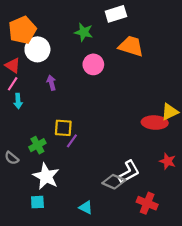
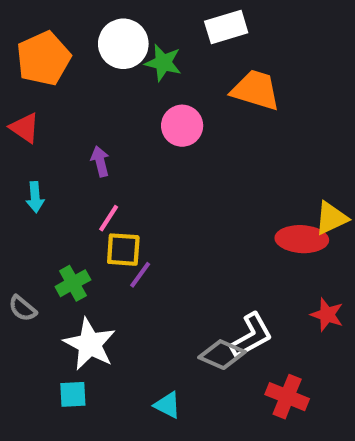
white circle: (37, 49) -> (123, 44), moved
pink line: (13, 84) -> (109, 218), moved

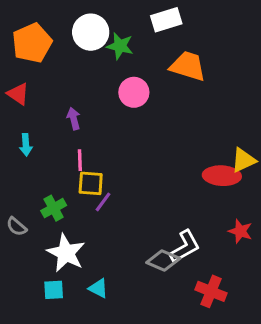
pink line: (109, 218) -> (80, 160), turned -35
cyan triangle: (167, 405) -> (98, 288), moved

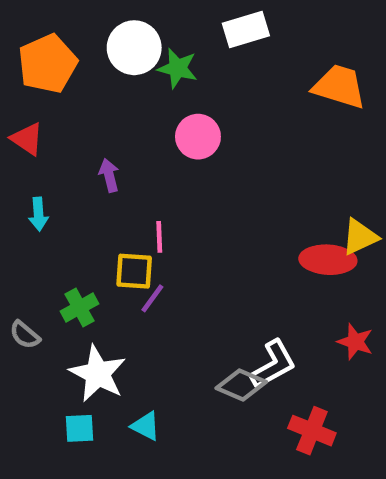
orange trapezoid: (188, 66) -> (339, 86), moved
pink line: (80, 160) -> (159, 237), moved

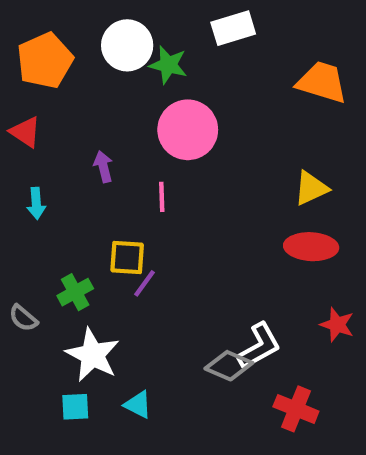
pink circle: (198, 137) -> (188, 130), size x1.4
pink line: (159, 237) -> (162, 197), moved
yellow triangle: (360, 237) -> (311, 188), moved

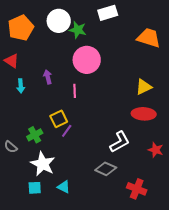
cyan arrow: (36, 203) -> (21, 86), moved
yellow square: (127, 257) -> (59, 119), turned -30
white L-shape: (259, 346) -> (120, 142), moved

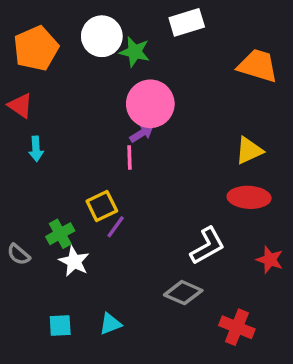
purple arrow: (48, 77) -> (142, 133), moved, turned 72
white star: (43, 164) -> (74, 261), moved, size x0.7
cyan triangle: (64, 187) -> (110, 324), turned -48

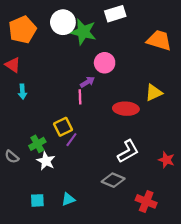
green star: (135, 52) -> (83, 32), size x1.4
pink circle: (150, 104) -> (105, 63), moved, size x0.7
red ellipse: (249, 197) -> (126, 109), moved

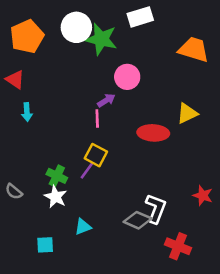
yellow square: (63, 127) -> (96, 155), moved, turned -36
green cross: (37, 144) -> (57, 176), moved, turned -35
white L-shape: (128, 151) -> (156, 208), moved, turned -40
cyan triangle: (68, 199) -> (83, 227), moved

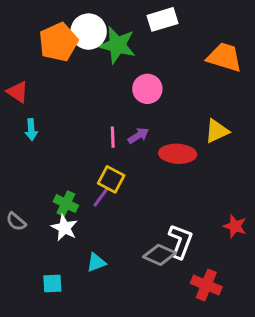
orange pentagon: (27, 36) -> (58, 42), moved
purple arrow: (106, 100) -> (138, 136), moved

